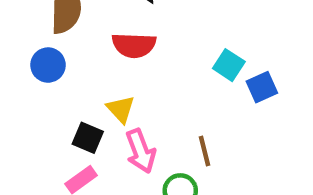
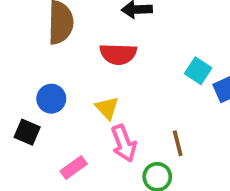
blue circle: (48, 65) -> (51, 99), moved
black square: (88, 138) -> (27, 132), moved

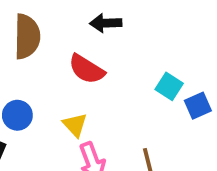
red semicircle: (118, 54) -> (87, 69), turned 30

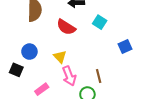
cyan square: (169, 86) -> (100, 22), moved

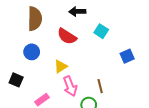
blue circle: (29, 52) -> (32, 52), moved
yellow triangle: (60, 57) -> (61, 66), turned 40

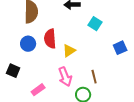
red semicircle: (67, 36) -> (50, 39), moved, turned 54
yellow triangle: (61, 66) -> (69, 51), moved

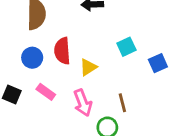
cyan square: (95, 24) -> (126, 47), moved, turned 32
pink rectangle: (38, 90) -> (46, 92), moved, turned 72

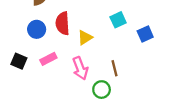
pink rectangle: (46, 92) -> (48, 59), turned -63

